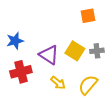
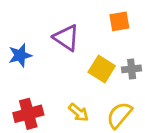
purple triangle: (49, 55) -> (66, 38), moved
red cross: (21, 72) -> (28, 114), moved

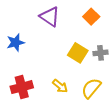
orange square: (119, 21) -> (91, 17), turned -35
purple triangle: (66, 38) -> (50, 17), moved

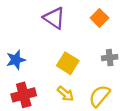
blue star: (16, 42) -> (16, 60), moved
yellow square: (78, 53) -> (68, 63), moved

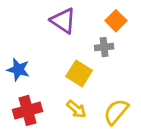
gray cross: (110, 58) -> (104, 47), moved
blue star: (16, 60) -> (18, 70), turned 30

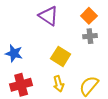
gray cross: (104, 47) -> (90, 36), moved
yellow arrow: (76, 109) -> (59, 84), turned 35

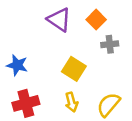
orange square: (89, 16) -> (96, 20), moved

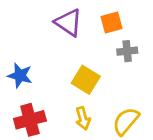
orange square: (96, 20) -> (111, 22), turned 30

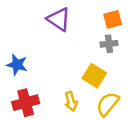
orange square: (111, 22) -> (113, 19), moved
yellow square: (86, 80) -> (94, 76), moved

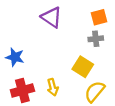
yellow arrow: (71, 101) -> (53, 87), moved

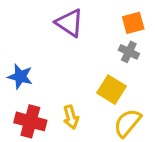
gray cross: (96, 39) -> (129, 52), turned 32
red cross: (22, 90) -> (30, 121), turned 30

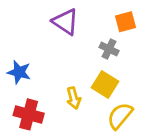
gray cross: (129, 52) -> (109, 49), moved
yellow arrow: (71, 117) -> (74, 98), moved

